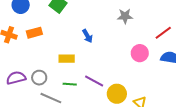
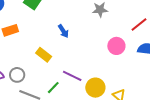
yellow rectangle: (67, 59) -> (44, 55), turned 42
green line: (70, 84) -> (53, 88), moved, turned -48

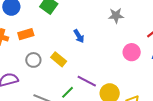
gray circle: (17, 75) -> (33, 60), moved

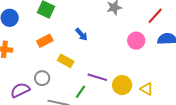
orange rectangle: (26, 34) -> (45, 41), moved
gray circle: (33, 60) -> (42, 78), moved

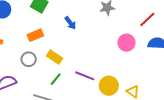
blue arrow: (81, 34) -> (70, 23), moved
gray circle: (42, 78) -> (29, 59), moved
green line: (81, 92) -> (56, 79), moved

